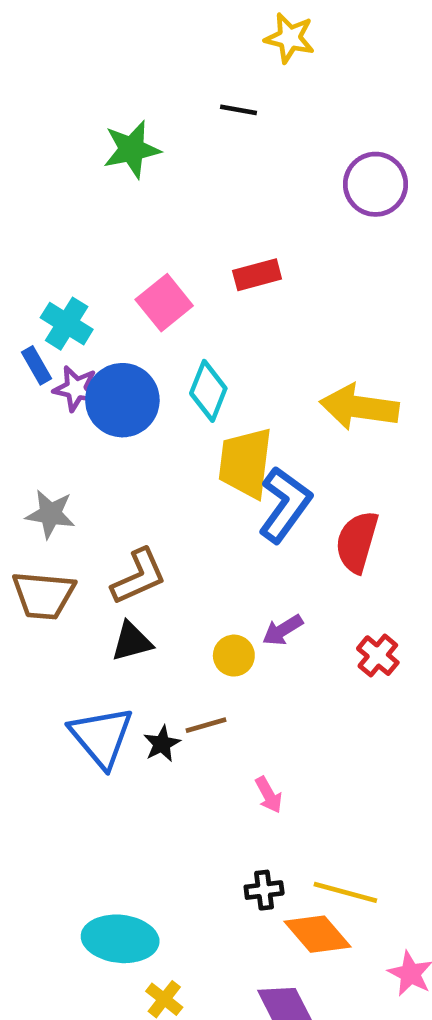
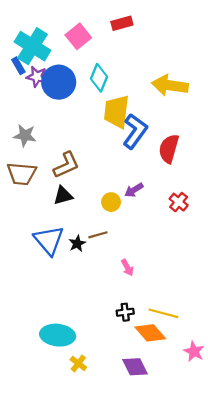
cyan cross: (67, 324) -> (32, 46), size x1.5

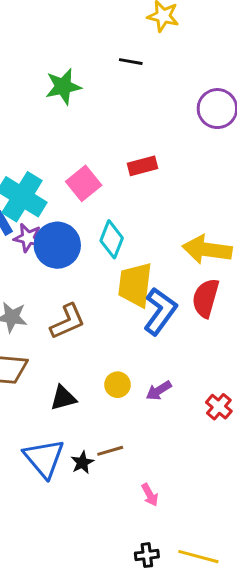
red semicircle: (169, 149) -> (206, 298), moved
brown L-shape: (66, 165) -> (68, 322), moved
yellow circle: (111, 202) -> (118, 385), moved

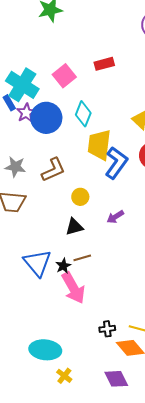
purple star: (28, 238) -> (26, 113), turned 30
yellow circle: (118, 385) -> (80, 197), moved
black triangle: (63, 398) -> (74, 227), moved
pink arrow: (150, 495) -> (73, 288), moved, size x2.0

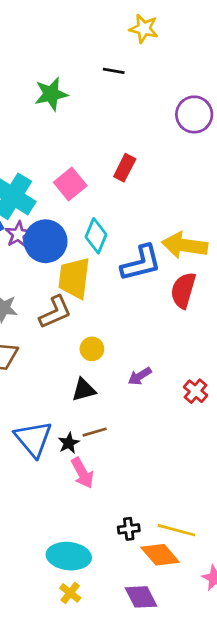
red rectangle: (104, 64) -> (125, 168), turned -48
yellow trapezoid: (99, 145) -> (74, 278), moved
blue L-shape: (116, 163) -> (141, 263), moved, turned 40
pink arrow: (73, 288) -> (82, 473), size x0.7
cyan ellipse: (45, 350) -> (69, 556), moved

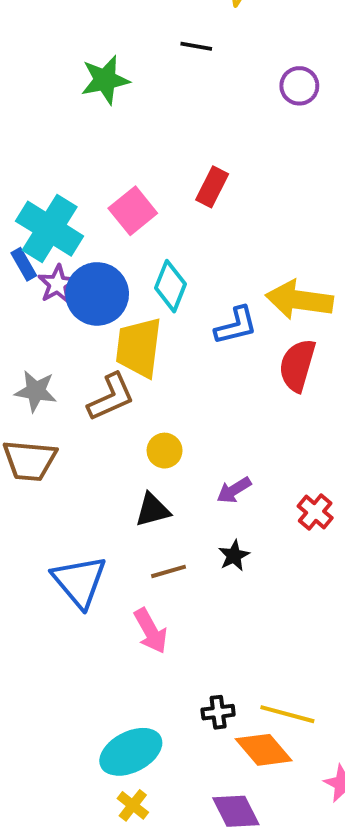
purple circle: (194, 114) -> (299, 86), moved, size x0.7
blue L-shape: (141, 263) -> (236, 326), size x0.7
black star: (69, 443) -> (234, 556), moved
cyan ellipse: (69, 556) -> (131, 752), turned -33

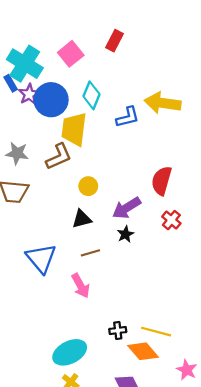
red semicircle: (297, 365) -> (162, 181), moved
purple arrow: (234, 490) -> (127, 208), size x1.5
black star: (234, 556) -> (125, 234), moved

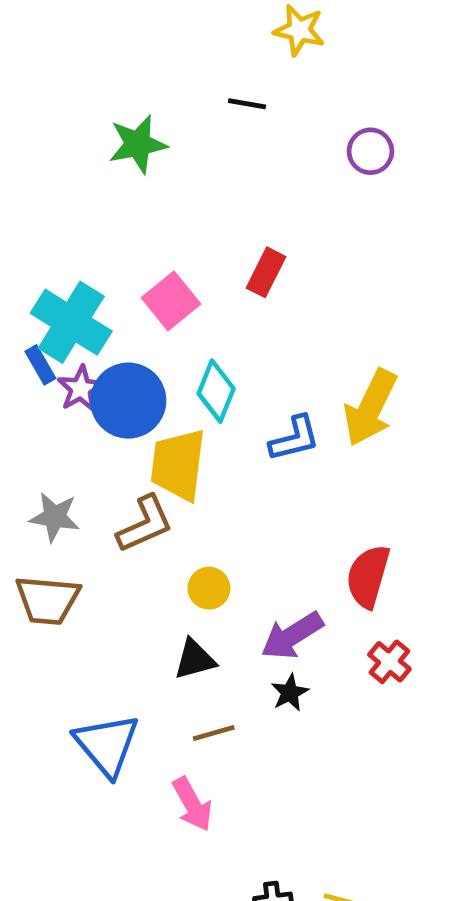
yellow arrow: (163, 103) -> (370, 408), turned -72

